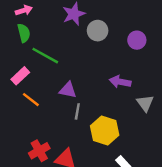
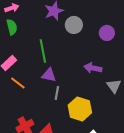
green line: (45, 56) -> (43, 51), moved, turned 50

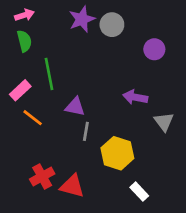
gray circle: (74, 25) -> (112, 25), moved
green line: (43, 51) -> (49, 74), moved

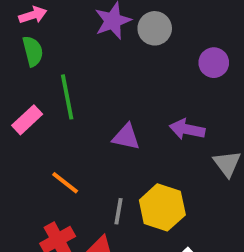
purple triangle: (75, 107) -> (126, 137), moved
orange line: (33, 118) -> (65, 183), moved
gray line: (86, 131) -> (118, 211), moved

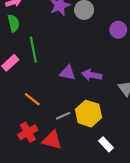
purple arrow: (187, 129) -> (92, 75), moved
gray line: (118, 211) -> (63, 116), turned 56

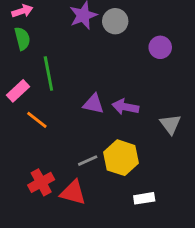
orange line: (32, 99) -> (37, 120), moved
white rectangle: (106, 144) -> (144, 198), turned -56

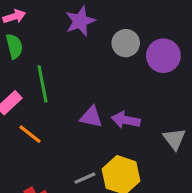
gray circle: (115, 21) -> (126, 43), moved
purple circle: (160, 47) -> (163, 56), size x1.4

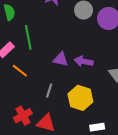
gray line: (85, 178) -> (49, 91), moved, turned -48

